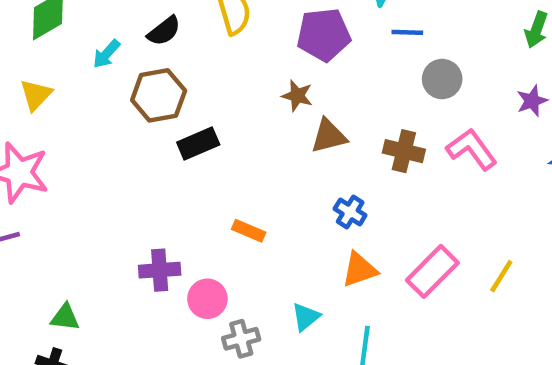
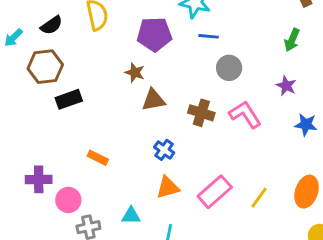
purple star: (532, 101) -> (286, 86), turned -30
cyan triangle: (306, 317) -> (131, 216), turned 36

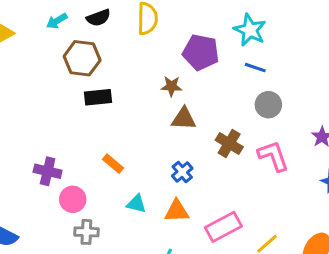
brown star: (135, 73) -> (171, 86), turned -30
cyan triangle: (131, 216) -> (136, 204), moved

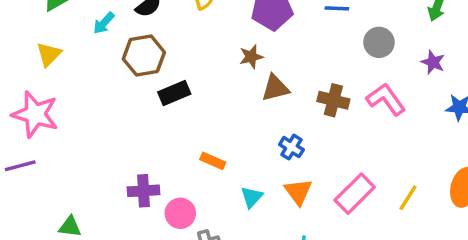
gray circle: (268, 105) -> (379, 42), moved
cyan triangle: (136, 204) -> (252, 197), turned -45
orange triangle: (177, 211) -> (298, 192), turned -48

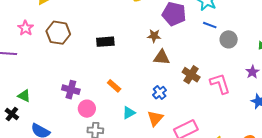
gray circle: (379, 42) -> (229, 39), moved
brown hexagon: (144, 56) -> (58, 33), moved
pink star: (35, 114) -> (26, 28), size x0.6

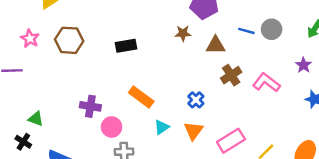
blue line: (210, 25) -> (246, 31), moved
brown triangle: (162, 57) -> (215, 45), moved
brown cross: (191, 75) -> (231, 75), turned 30
pink L-shape: (220, 84) -> (266, 83), turned -30
orange rectangle: (114, 86) -> (141, 97), size x1.5

